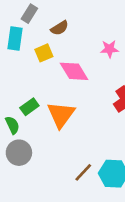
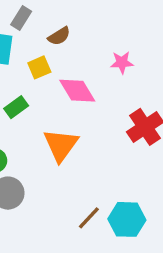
green rectangle: (29, 107) -> (16, 107), moved

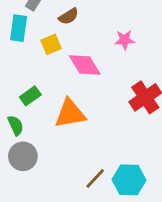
green rectangle: (16, 107) -> (30, 96), moved
orange triangle: (61, 145) -> (70, 114), turned 44

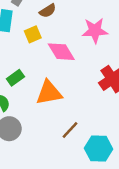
pink star: (125, 40) -> (95, 31), size x1.5
brown line: (95, 178) -> (70, 130), moved

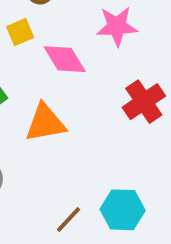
brown line: (70, 130) -> (68, 219), moved

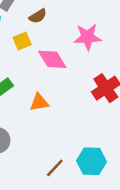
orange triangle: (45, 123) -> (39, 102), size x0.7

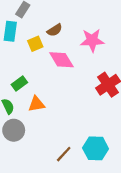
brown semicircle: (38, 16) -> (55, 30), moved
orange triangle: (39, 102) -> (36, 104), moved

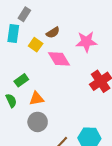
yellow square: (35, 44) -> (36, 45), turned -32
gray circle: (14, 130) -> (38, 122), moved

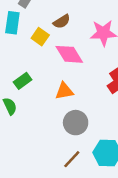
orange triangle: (37, 99) -> (64, 91), moved
gray circle: (38, 122) -> (76, 123), moved

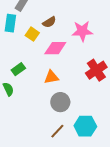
pink diamond: (69, 54) -> (55, 48), turned -60

